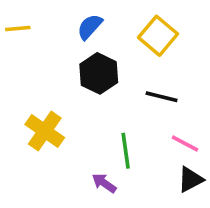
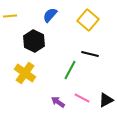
black hexagon: (99, 73) -> (34, 41), moved
pink line: (185, 144) -> (82, 98), moved
green line: (126, 151) -> (70, 70), moved, turned 36

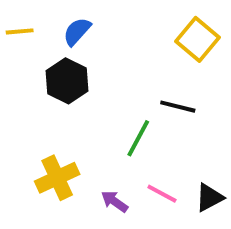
blue semicircle: (50, 15) -> (77, 31), moved
yellow square: (88, 20) -> (198, 39), moved
yellow cross: (25, 73) -> (57, 178), moved, turned 30

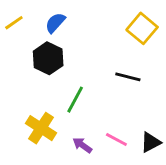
yellow line: (20, 31) -> (14, 23), turned -30
green line: (138, 138) -> (75, 100), moved
yellow cross: (57, 178) -> (41, 128), turned -32

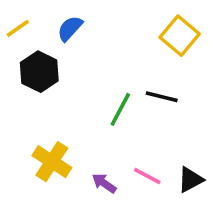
black hexagon: (48, 58) -> (39, 72), moved
green line: (75, 100) -> (120, 109), moved

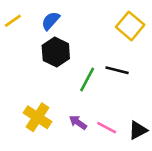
black hexagon: (39, 72) -> (56, 52), moved
purple arrow: (104, 183) -> (78, 122), moved

